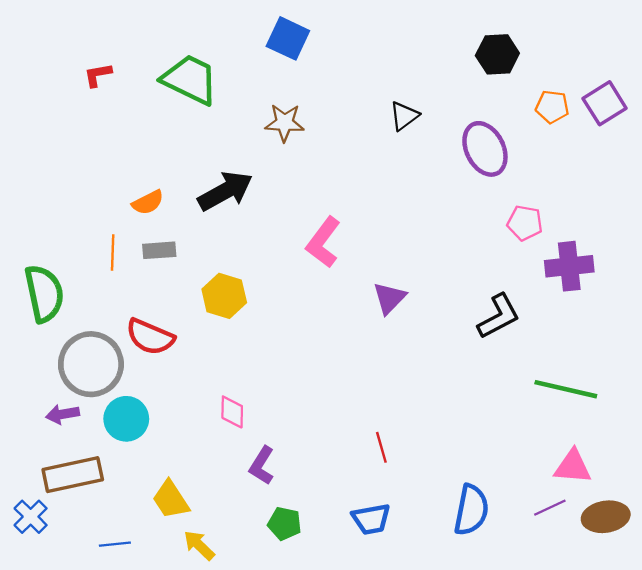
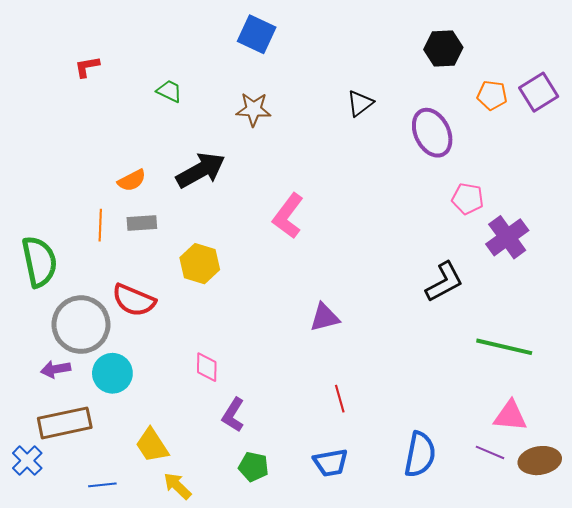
green trapezoid: (190, 79) -> (169, 91), moved, size x0.5
purple cross: (569, 266) -> (507, 237), turned -30
purple triangle: (389, 298) -> (325, 317), moved, turned 32
purple line: (550, 508) -> (490, 452), turned 48

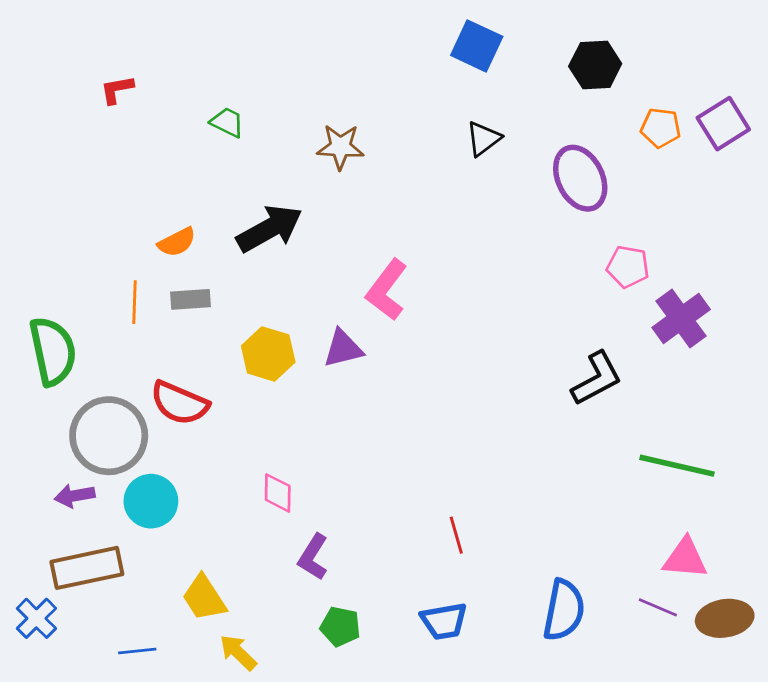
blue square: (257, 34) -> (477, 46), moved
purple triangle: (325, 317) -> (343, 348), moved

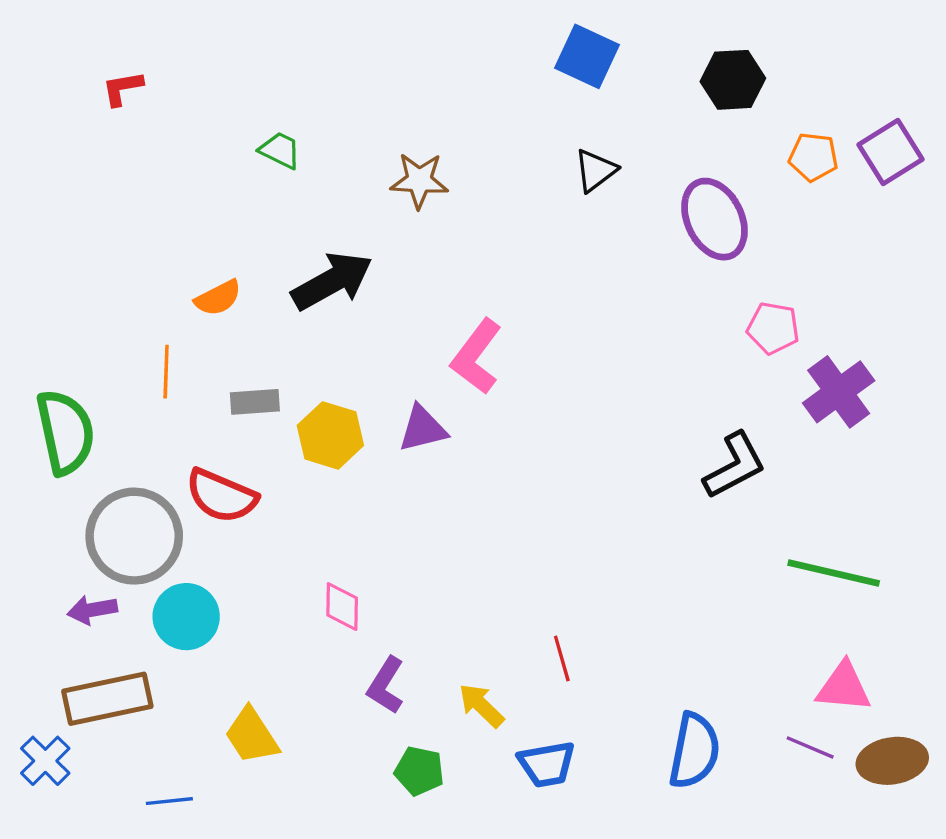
red L-shape: (117, 90) -> (122, 88), moved
gray rectangle: (190, 299) -> (255, 402), moved
yellow arrow: (238, 652) -> (481, 705), moved

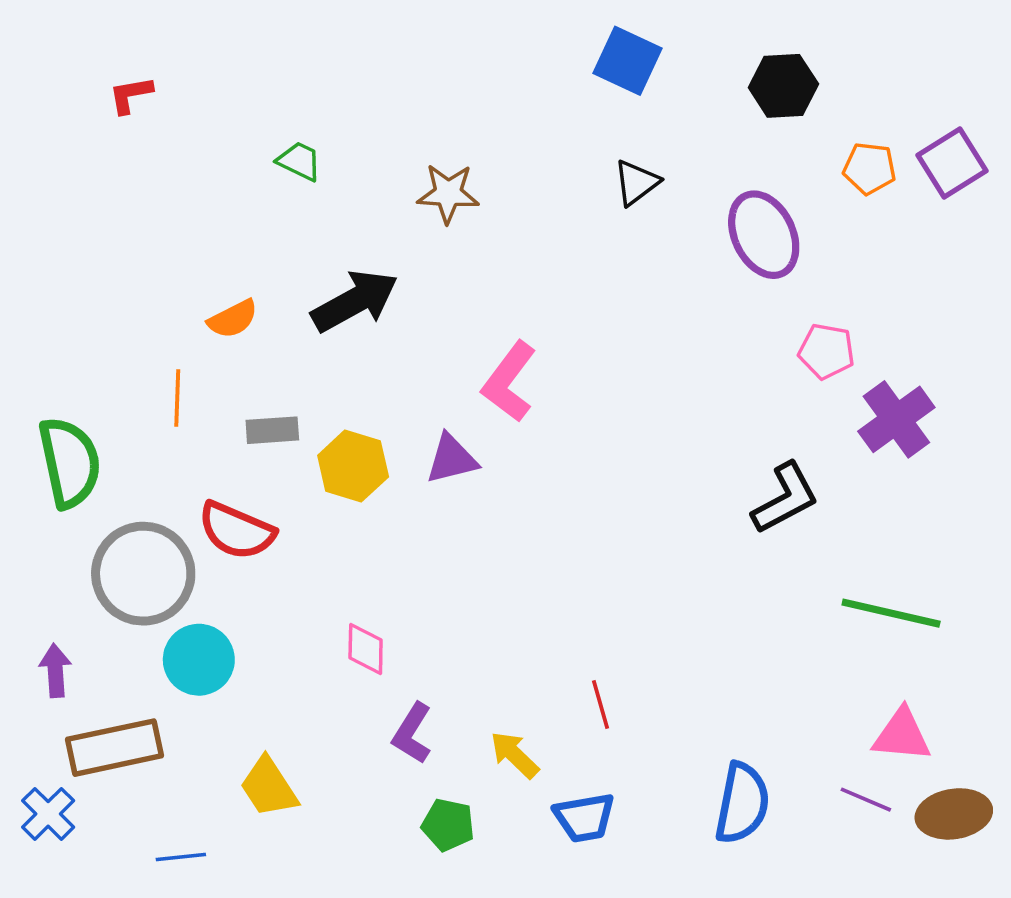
purple arrow: (92, 610) -> (55, 670), moved, turned 96

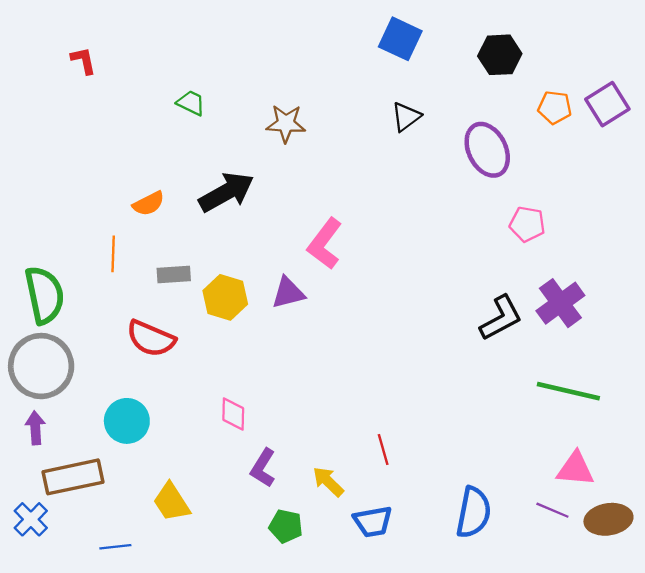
red L-shape: (131, 95) -> (83, 61), turned 88
purple cross: (896, 419) -> (560, 303), moved
gray circle: (143, 574) -> (41, 366), moved

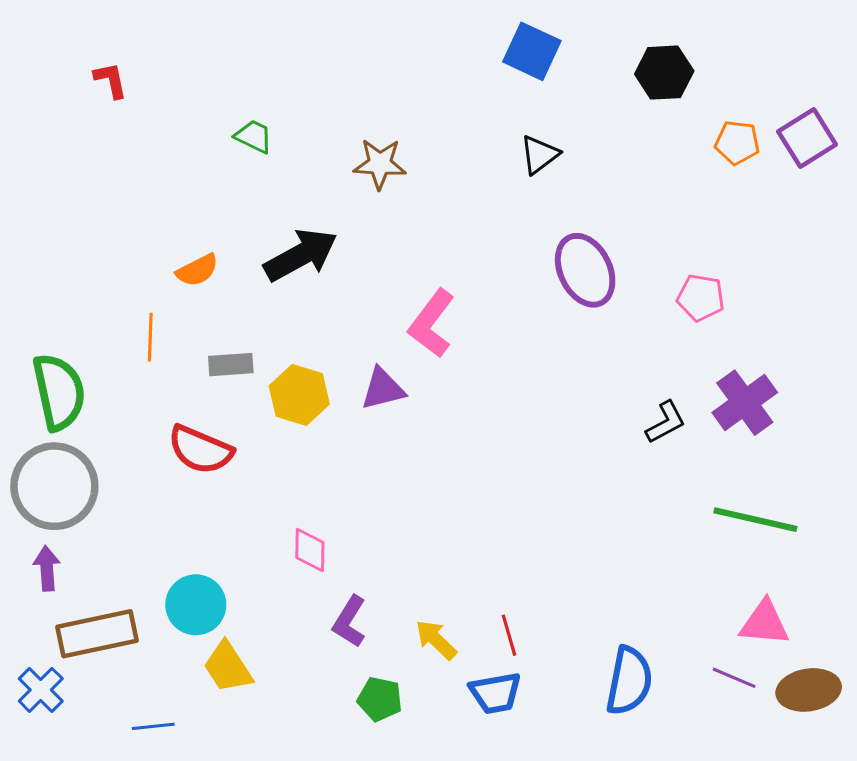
purple ellipse: (487, 150) -> (585, 270), moved
black L-shape: (501, 318) -> (666, 422), size x0.7
cyan circle: (127, 421) -> (196, 605), moved
red line: (383, 450) -> (509, 635), moved

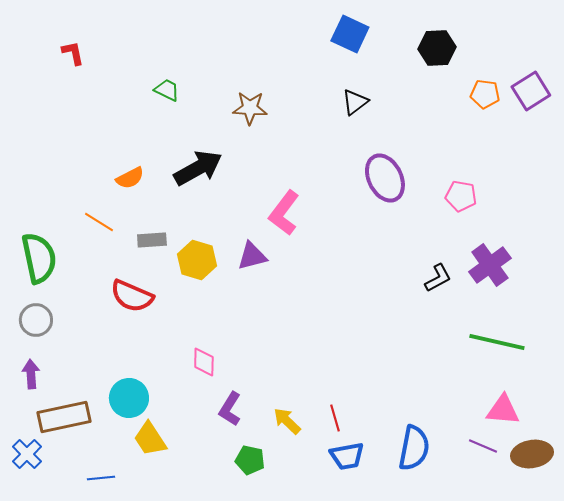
orange line: (150, 337) -> (99, 222), turned -60
gray circle: (54, 486) -> (36, 320), size x0.6
blue trapezoid: (495, 693) -> (347, 456), moved

